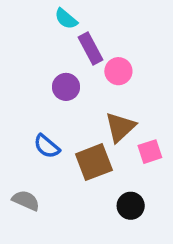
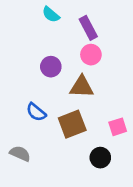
purple rectangle: (90, 48) -> (88, 28), moved
brown triangle: (120, 127) -> (82, 87), moved, turned 45
pink square: (150, 152) -> (118, 127), moved

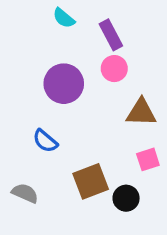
purple circle: (51, 67) -> (64, 84), size x1.5
brown triangle: (82, 87) -> (141, 112), moved
brown square: (72, 124) -> (91, 181), moved

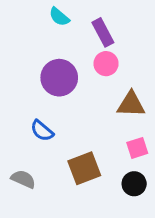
black circle: (126, 198) -> (134, 184), moved

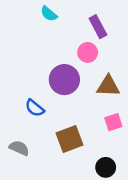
purple rectangle: (103, 32) -> (98, 27), moved
purple circle: (59, 78) -> (64, 80), moved
black circle: (134, 184) -> (106, 167), moved

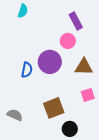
cyan semicircle: (49, 14) -> (23, 11), moved, turned -112
blue semicircle: (35, 108) -> (27, 70), moved, turned -119
black circle: (106, 167) -> (70, 129), moved

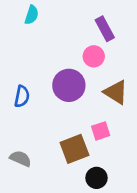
brown triangle: (84, 67) -> (116, 92), turned 30
blue semicircle: (27, 70) -> (22, 96), moved
pink square: (88, 95) -> (101, 131), moved

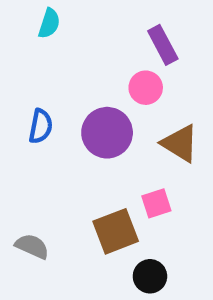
blue semicircle: (22, 96) -> (41, 126), moved

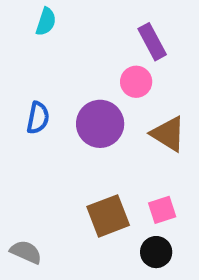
pink square: (156, 203) -> (162, 210), moved
gray semicircle: (32, 246) -> (26, 252), moved
black circle: (150, 276) -> (156, 252), moved

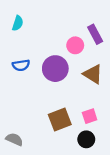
cyan semicircle: (46, 22) -> (18, 23), moved
purple rectangle: (152, 42) -> (95, 34), moved
blue semicircle: (38, 118) -> (21, 65), turned 70

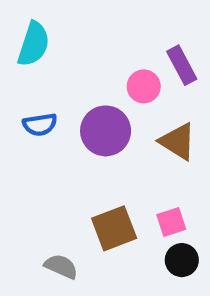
cyan semicircle: (18, 23) -> (34, 44), size x1.5
gray semicircle: (14, 139) -> (61, 266), moved
black circle: (86, 139) -> (182, 260), moved

